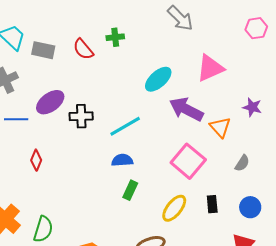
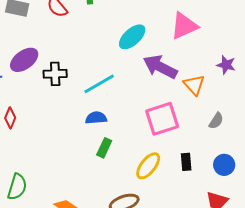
pink square: (188, 161) -> (162, 119), turned 32

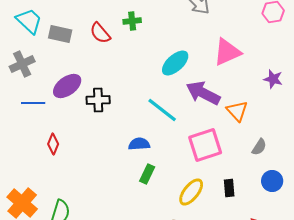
purple star: (226, 65) -> (273, 79), moved
cyan line: (99, 84) -> (162, 110), moved, turned 68
blue circle: (224, 165) -> (272, 181), moved

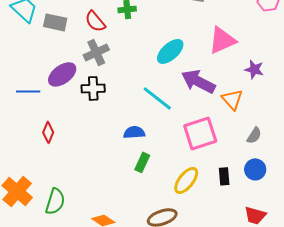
gray cross: (22, 64) -> (96, 52), moved
purple star: (273, 79) -> (254, 69), moved
blue circle: (272, 181) -> (255, 169), moved

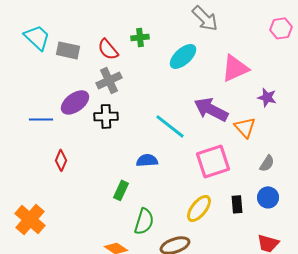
cyan ellipse: (170, 51) -> (183, 56), moved
green rectangle: (142, 162) -> (121, 190), moved
green semicircle: (55, 201) -> (144, 221), moved

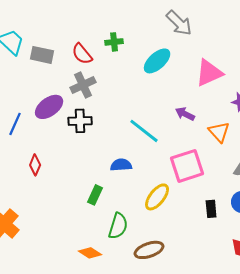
purple arrow: (211, 109) -> (185, 114), size x0.6
blue line: (41, 119) -> (15, 124), turned -65
yellow ellipse: (199, 208) -> (157, 197), moved

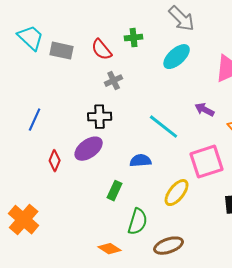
gray arrow: (179, 23) -> (182, 19), moved
gray cross: (83, 85) -> (114, 81), moved, size x0.7
purple ellipse: (49, 107) -> (89, 149), moved

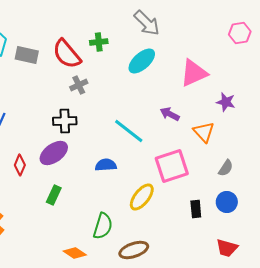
red semicircle: (102, 50) -> (67, 54), size x1.4
green rectangle: (115, 191) -> (54, 195), moved

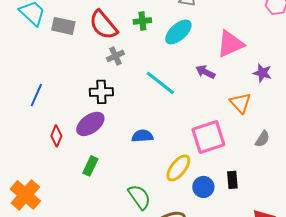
green cross: (99, 42) -> (142, 21), moved
purple arrow: (170, 114) -> (205, 72), moved
cyan line: (129, 131) -> (160, 83), moved
blue circle: (227, 202) -> (203, 187), moved
green semicircle: (103, 226) -> (139, 197), turned -52

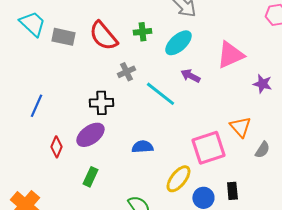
gray cross: (115, 56) -> (126, 72), moved
purple arrow: (205, 72) -> (190, 76), moved
orange triangle: (240, 103) -> (240, 127), moved

